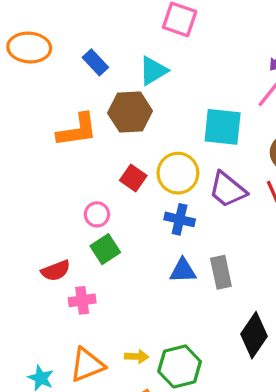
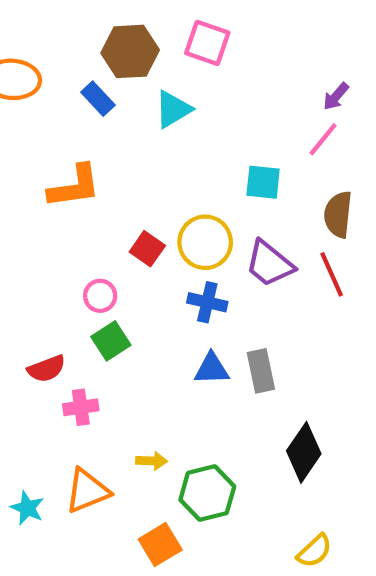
brown hexagon: (130, 112) -> (130, 51), moved
cyan square: (223, 127) -> (263, 182), size x0.7
yellow arrow: (137, 357) -> (152, 461), moved

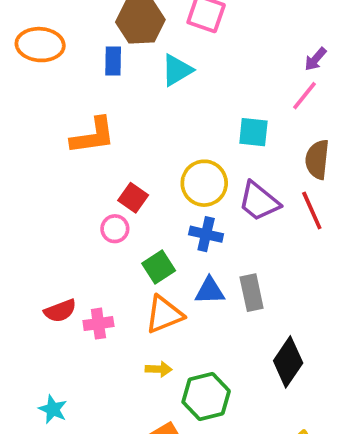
blue rectangle: (98, 99) -> (113, 61), turned 44
red square: (147, 249) -> (133, 198), moved
green square: (111, 341) -> (159, 267), moved
red semicircle: (47, 369) -> (60, 311), moved
orange triangle: (87, 491) -> (164, 314), moved

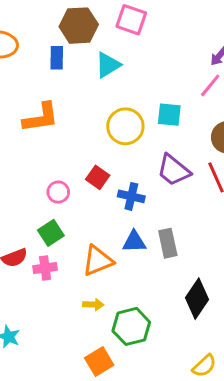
yellow circle: (204, 183) -> (125, 126), moved
red square: (133, 198) -> (98, 177), moved
green square: (159, 267) -> (51, 233), moved

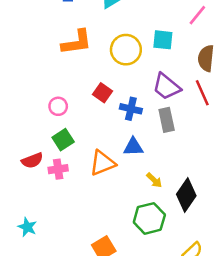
orange L-shape: (41, 118) -> (77, 42), moved
pink circle: (58, 192) -> (58, 106), moved
gray rectangle: (168, 243) -> (167, 120), moved
yellow arrow: (93, 305) -> (154, 180), moved, turned 42
green hexagon: (131, 326) -> (149, 218), moved

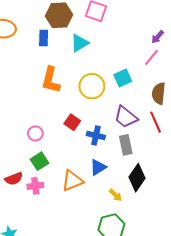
cyan square: (163, 40) -> (123, 78), turned -30
orange L-shape: (77, 42) -> (51, 80), turned 112
blue triangle: (133, 147) -> (98, 167), turned -30
black diamond: (186, 195) -> (137, 178), moved

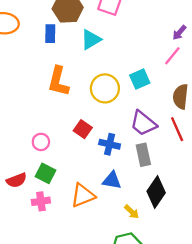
green square: (39, 161) -> (46, 173), turned -30
blue triangle: (98, 167) -> (112, 180), turned 42
red semicircle: (14, 179) -> (16, 180), moved

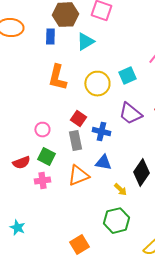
gray rectangle: (143, 155) -> (75, 141), moved

